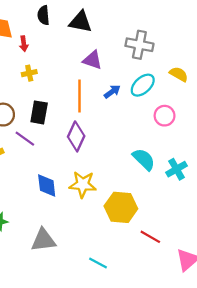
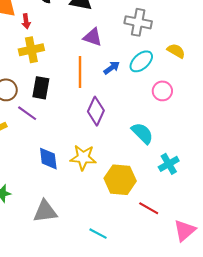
yellow cross: (29, 73) -> (31, 50), size x1.6
purple diamond: (76, 136) -> (96, 111), moved
cyan cross: (177, 169) -> (169, 164), moved

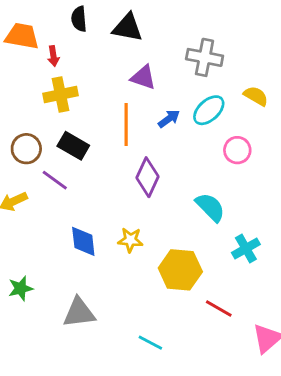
black rectangle: (41, 88) -> (73, 146), turned -70
yellow star: (83, 158) -> (130, 240), size x0.7

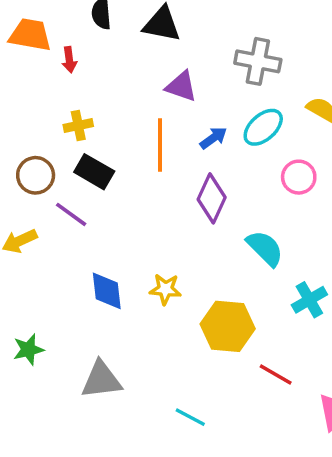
yellow cross: (61, 94) -> (78, 125), moved, size x0.7
purple diamond: (147, 177) -> (212, 198), moved

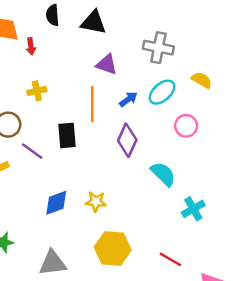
black rectangle: (94, 172) -> (67, 135), moved, turned 55
blue diamond: (107, 291) -> (56, 203), turned 76
yellow hexagon: (228, 326) -> (113, 248), moved

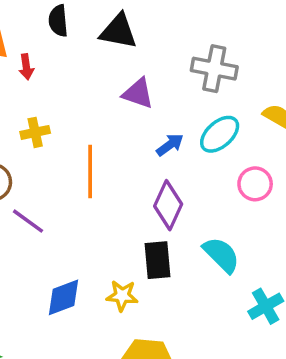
orange line: (92, 104) -> (90, 171), moved
black rectangle: (67, 135) -> (158, 260), moved

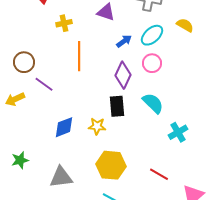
yellow cross: (35, 132) -> (64, 23), moved
pink circle: (255, 184) -> (152, 63), moved

